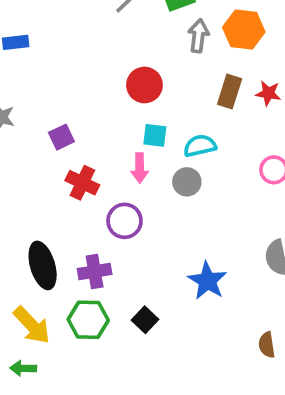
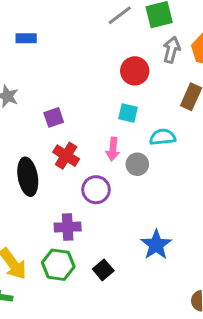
red circle: (144, 85) -> (135, 71), moved
cyan square: (155, 135) -> (128, 113), moved
gray circle: (187, 182) -> (137, 164), moved
black ellipse: (43, 265) -> (28, 177), moved

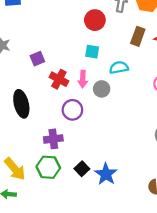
red cross: (66, 156) -> (59, 79), moved
blue star: (156, 245) -> (106, 174), moved

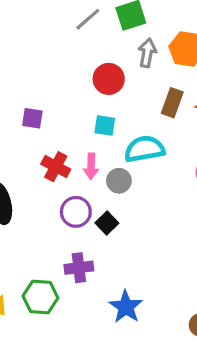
purple square: (37, 59) -> (32, 118), moved, turned 32
cyan semicircle: (119, 68) -> (144, 149), size x1.4
purple cross: (53, 139) -> (79, 268), moved
black square: (82, 169) -> (107, 223), moved

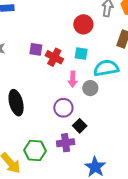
red cross: (56, 167) -> (54, 57), moved
black square: (107, 223) -> (80, 126), moved
green hexagon: (40, 297) -> (35, 151), moved

